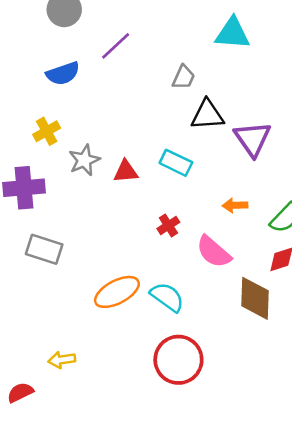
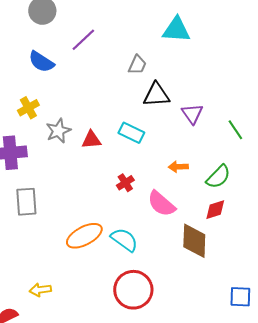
blue semicircle: (63, 74) -> (41, 62), turned 52
purple triangle: (253, 139) -> (192, 114), size x0.7
gray rectangle: (44, 249) -> (26, 202), turned 68

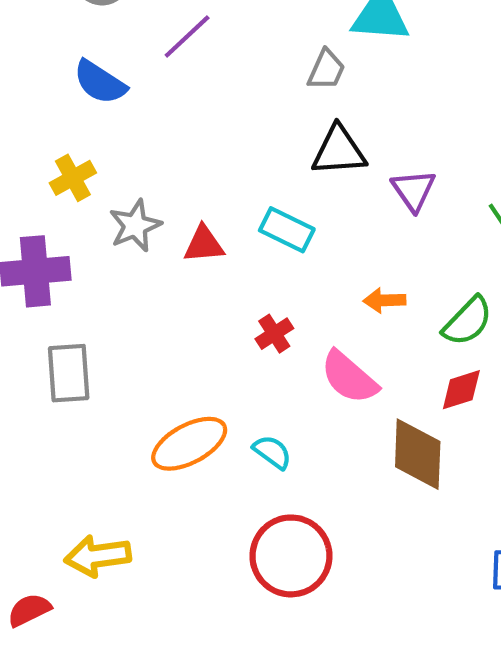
gray trapezoid: (137, 65) -> (326, 70), moved
cyan semicircle: (124, 240) -> (272, 452), size x0.7
yellow arrow: (40, 290) -> (98, 556), size x1.4

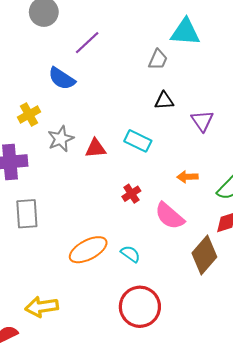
blue semicircle: (100, 82) -> (62, 79), moved
black triangle: (339, 151) -> (164, 101), size x0.7
brown diamond: (418, 454) -> (204, 255), turned 39

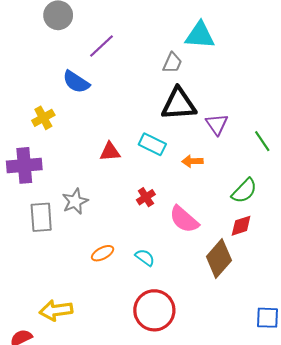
black triangle: (164, 101) -> (179, 104), size x1.8
gray star: (61, 139) -> (75, 201), moved
orange arrow: (187, 177) -> (192, 161), moved
orange ellipse: (88, 250) -> (103, 253), size x0.6

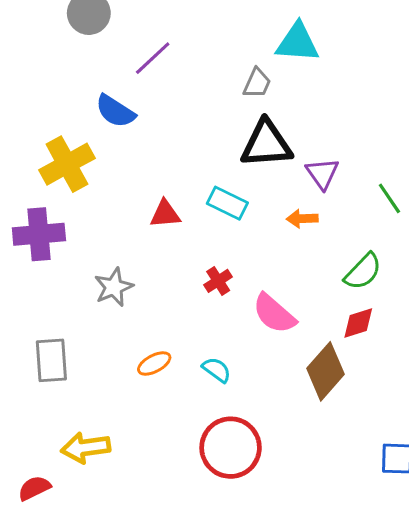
yellow cross: (43, 118) -> (67, 164), size x1.6
orange arrow: (192, 161) -> (302, 219), moved
gray rectangle: (41, 217) -> (51, 360), moved

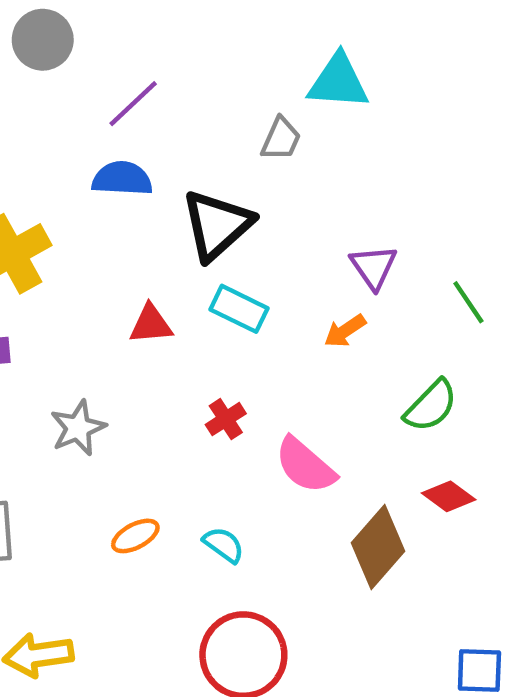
blue semicircle: (115, 111) -> (122, 179), moved, turned 150
black triangle: (266, 144) -> (217, 225), moved, turned -38
orange arrow: (302, 219) -> (345, 331), turned -32
red diamond: (358, 323) -> (449, 496), moved, turned 54

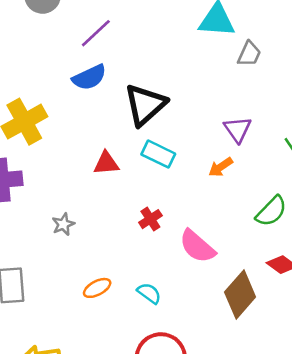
gray trapezoid: (281, 139) -> (249, 54), moved
blue semicircle: (122, 179) -> (89, 77), turned 152
gray star: (78, 428) -> (63, 224), size x0.7

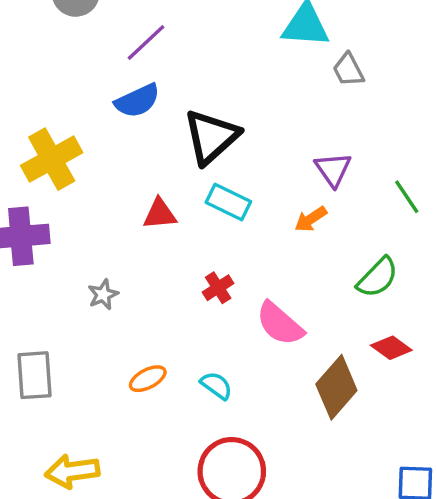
gray trapezoid: (249, 54) -> (348, 70), turned 128

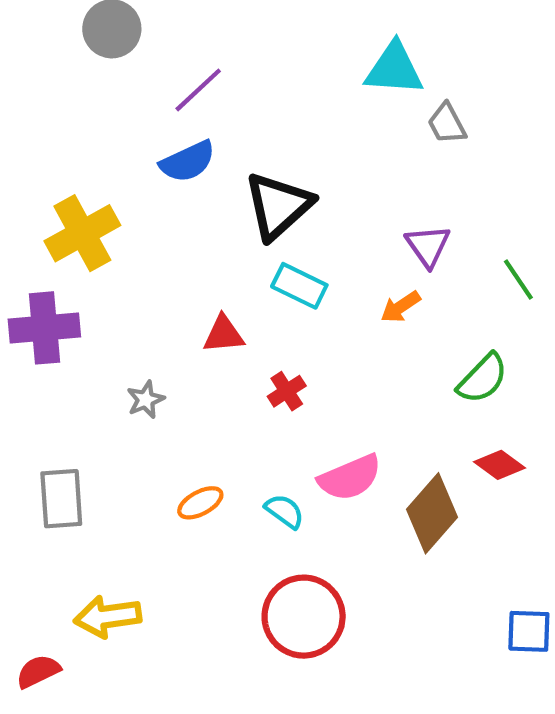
red triangle: (160, 214) -> (224, 334), moved
pink semicircle: (280, 324) -> (350, 478), moved, turned -64

